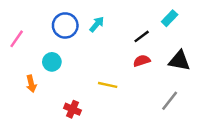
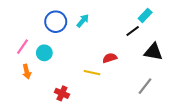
black line: (142, 36) -> (133, 31), moved
pink line: (17, 39) -> (23, 47), moved
red semicircle: (142, 61) -> (110, 58), moved

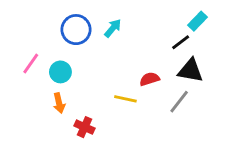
black triangle: (153, 52) -> (190, 71), moved
orange arrow: (27, 72) -> (59, 103), moved
gray line: (145, 86) -> (179, 102), moved

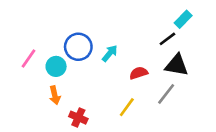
cyan arrow: (113, 28) -> (110, 53), moved
blue circle: (76, 30) -> (78, 47), moved
yellow line: (125, 99) -> (127, 107), moved, turned -66

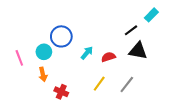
cyan rectangle: (183, 19) -> (151, 15), moved
cyan arrow: (110, 53) -> (87, 53), moved
pink line: (29, 59) -> (19, 58), moved, turned -56
gray line: (166, 94) -> (127, 85), moved

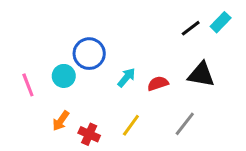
black line: (131, 30) -> (191, 28), moved
orange arrow: (43, 74) -> (61, 121), moved, turned 48
yellow line: (99, 84) -> (131, 125), moved

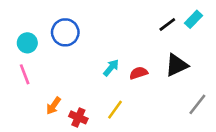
blue circle: (89, 54) -> (65, 32), moved
black triangle: (201, 74) -> (177, 65), turned -35
cyan circle: (64, 76) -> (27, 43), moved
gray line: (185, 124) -> (197, 104), moved

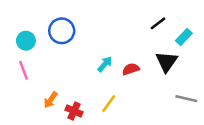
cyan rectangle: (194, 19) -> (184, 37), moved
black triangle: (177, 65) -> (167, 62), turned -30
gray line: (197, 104) -> (186, 99), turned 65

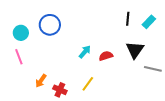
black line: (158, 23) -> (128, 19), turned -48
cyan rectangle: (184, 37) -> (149, 22), moved
gray line: (186, 99) -> (153, 69), moved

